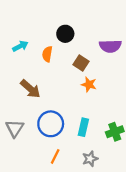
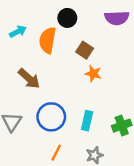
purple semicircle: (110, 46) -> (117, 18), moved
orange semicircle: (47, 54) -> (48, 40), size x1.5

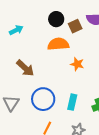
orange semicircle: (48, 40) -> (58, 44), moved, turned 75
brown square: (85, 50) -> (75, 26), moved, turned 32

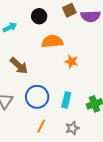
black circle: (56, 19) -> (39, 16), moved
brown square: (75, 26) -> (69, 10), moved

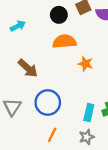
black circle: (39, 16) -> (59, 15), moved
cyan rectangle: (66, 100) -> (89, 113), moved

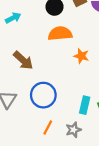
gray star: (87, 137) -> (73, 130), moved

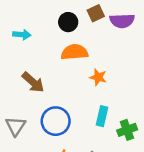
cyan arrow: (13, 18) -> (22, 35), turned 32
cyan rectangle: (85, 105) -> (102, 116), moved

